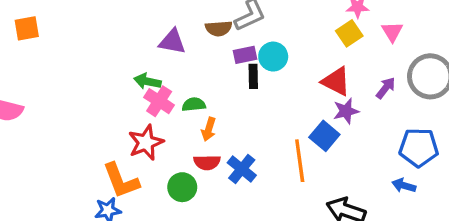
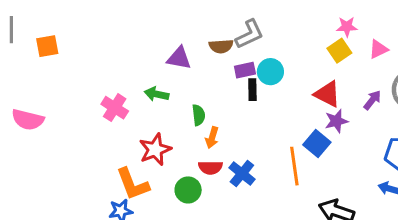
pink triangle: (392, 32) -> (378, 49), turned 36
pink cross: (159, 101) -> (115, 108), moved
green semicircle: (194, 104) -> (199, 115), turned 90

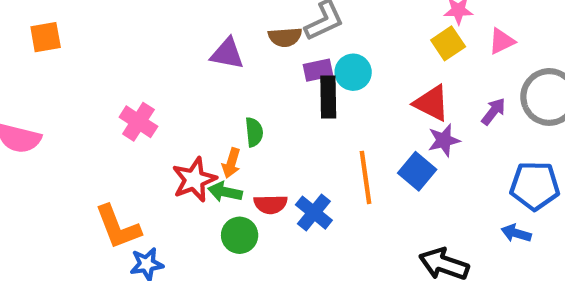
black rectangle: (252, 90) -> (328, 97), size x1.4
green arrow: (157, 94) -> (225, 192), moved
orange arrow: (212, 138) -> (231, 163), moved
orange line: (294, 166) -> (365, 177), moved
orange L-shape: (133, 184) -> (118, 227), moved

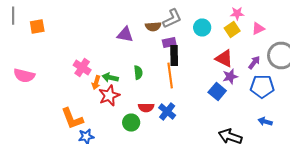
cyan circle: (353, 72) -> (202, 28), moved
orange arrow: (231, 163) -> (96, 82), moved
orange line: (365, 177) -> (170, 76), moved
blue pentagon: (535, 186) -> (262, 86), moved
green arrow: (225, 192) -> (110, 78), moved

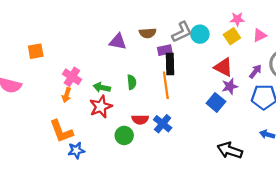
gray L-shape: (172, 18) -> (182, 32), moved
orange square: (37, 26) -> (36, 51), moved
orange arrow: (96, 82) -> (67, 95), moved

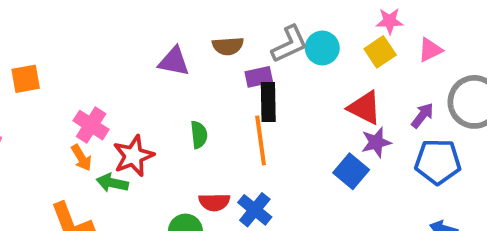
green arrow: (102, 87) -> (112, 183), moved
orange arrow: (67, 95) -> (81, 158), turned -48
red star: (101, 107) -> (133, 156), moved

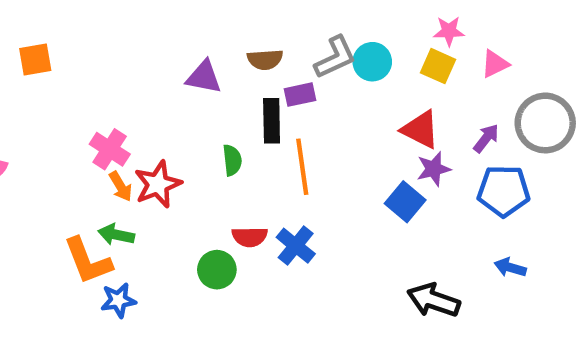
yellow square: (380, 52) -> (438, 66), turned -32
orange square: (26, 79) -> (35, 60), moved
black rectangle: (268, 102) -> (272, 121), moved
orange arrow: (81, 158) -> (121, 186), moved
green arrow: (112, 183) -> (116, 235), moved

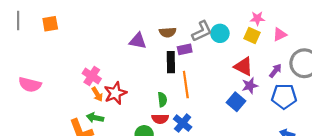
orange square: (35, 60) -> (50, 24), moved
green semicircle: (232, 160) -> (162, 100), moved

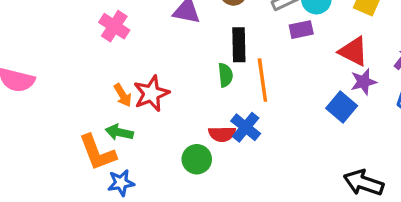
purple rectangle: (185, 49) -> (301, 30), moved
pink cross: (92, 76) -> (114, 26), moved
green semicircle: (162, 100) -> (225, 75), moved
blue cross: (183, 123) -> (246, 127), moved

